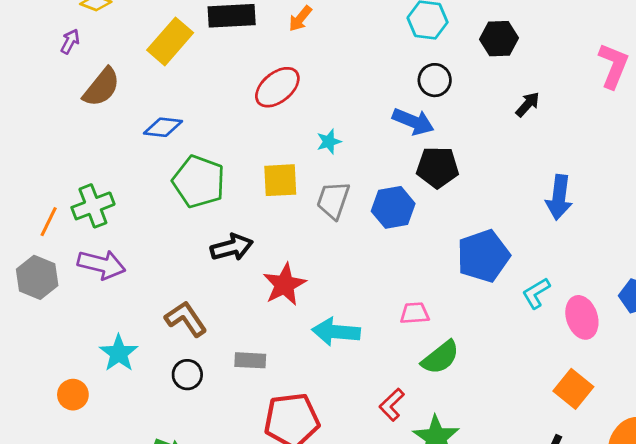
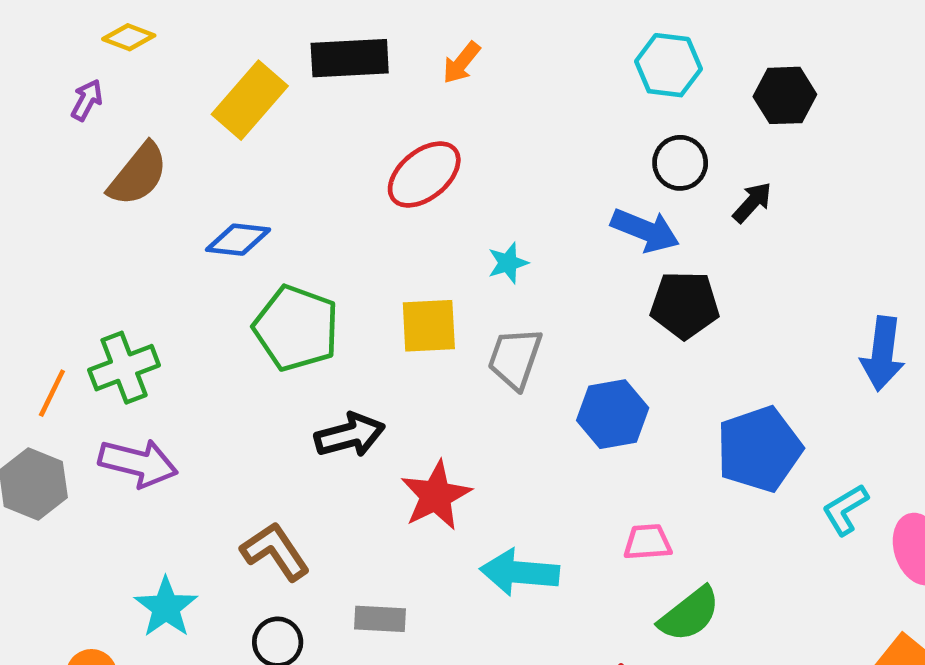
black arrow: (528, 104) -> (752, 202), moved
blue hexagon: (393, 207) -> (613, 414), moved

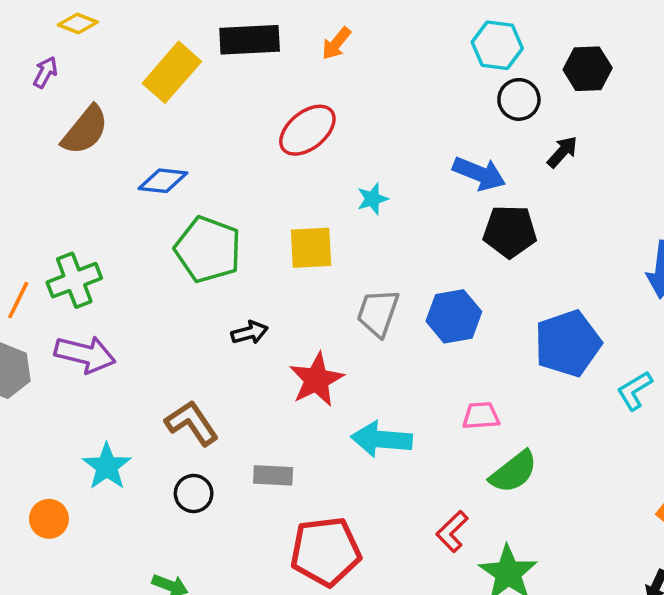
black circle: (680, 163) -> (519, 99), moved
gray trapezoid: (515, 358) -> (378, 313), moved
black arrow: (350, 435) -> (250, 333), size x0.7

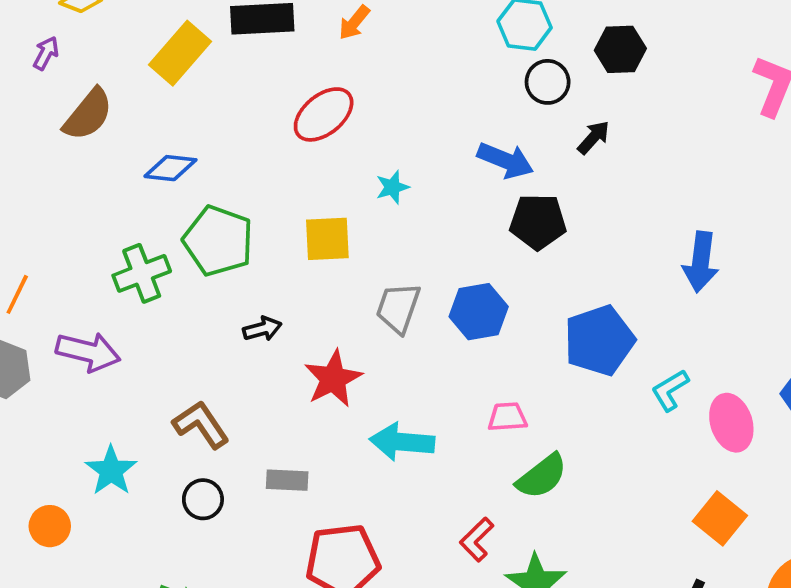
green cross: (74, 280) -> (142, 273), moved

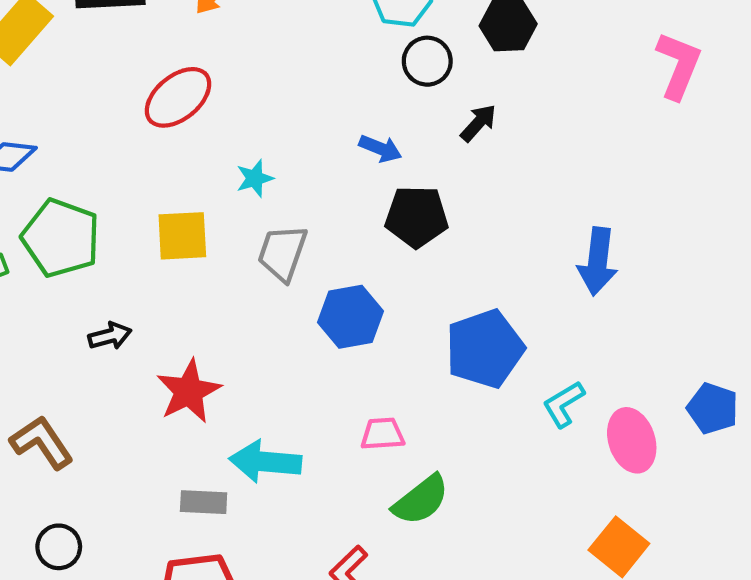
blue arrow: (505, 160) -> (380, 148), size x0.7
gray trapezoid: (398, 308) -> (282, 253), moved
gray rectangle: (287, 480) -> (204, 502), moved
black circle: (203, 499) -> (59, 547), moved

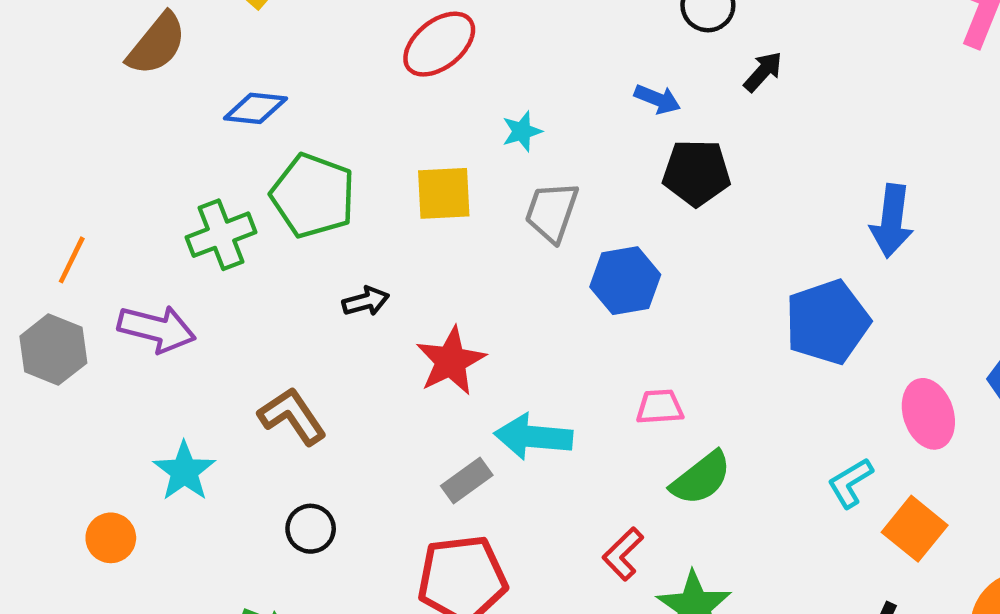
blue pentagon: (485, 349) -> (827, 322), moved
cyan L-shape: (564, 404) -> (850, 483), moved
gray rectangle: (204, 502) -> (467, 480), turned -39

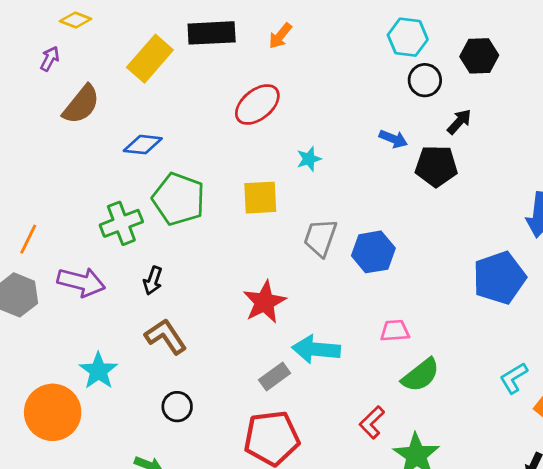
black pentagon: (696, 173) -> (436, 166), moved
gray trapezoid: (552, 212) -> (320, 238), moved
black arrow: (366, 301) -> (153, 281), moved, turned 124
orange circle: (111, 538) -> (53, 412), size x1.8

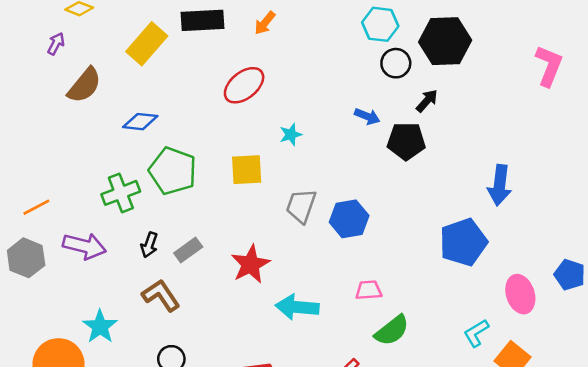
black hexagon: (479, 56) -> (445, 41), size x1.5
orange line: (28, 239) -> (36, 207), turned 36
gray rectangle: (275, 377) -> (188, 250), moved

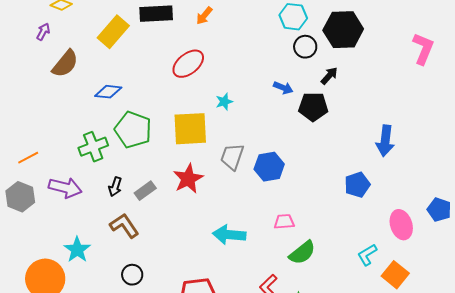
yellow square: (247, 170) -> (190, 129), size x1.4
blue pentagon: (463, 242) -> (357, 185), size x0.7
red star: (251, 264) -> (188, 179), moved

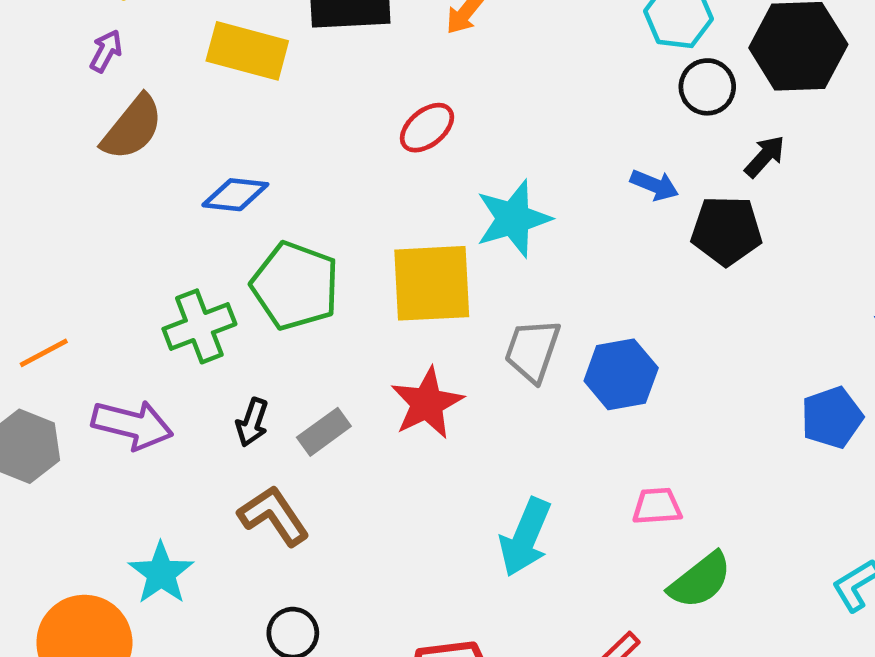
purple arrow: (43, 32) -> (106, 51), moved
yellow rectangle: (113, 32) -> (247, 51), turned 64
red ellipse: (188, 64) -> (427, 128), size x0.7
cyan star: (224, 102) -> (513, 219), size x1.8
cyan arrow: (229, 235) -> (525, 537), turned -72

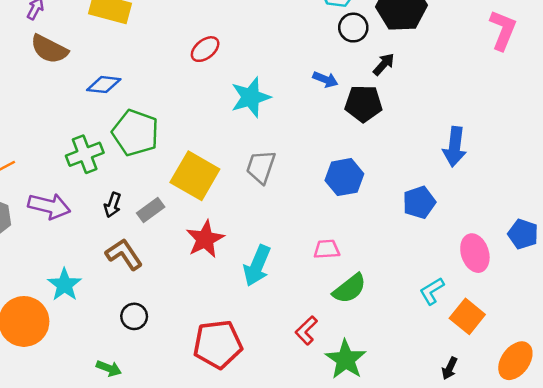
brown semicircle: (132, 128) -> (49, 49), turned 78
yellow square: (432, 283) -> (195, 176), moved, turned 33
blue hexagon: (621, 374) -> (344, 177), moved
red star: (427, 403) -> (205, 239), moved

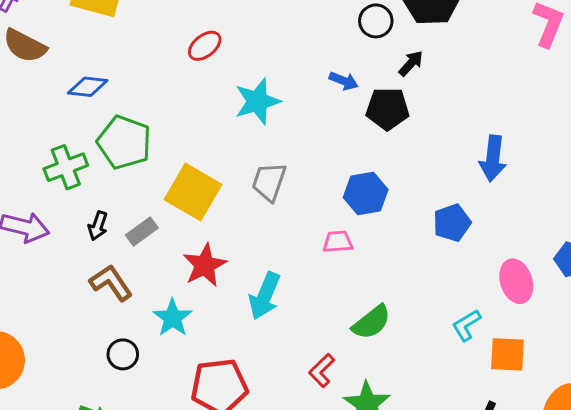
pink trapezoid: (327, 249) -> (338, 242), moved
cyan star: (64, 285) -> (173, 318), moved
orange square: (467, 316) -> (507, 354), turned -36

